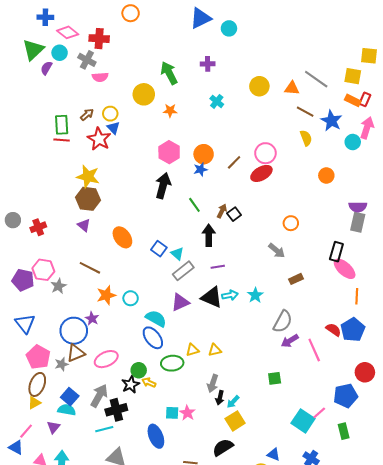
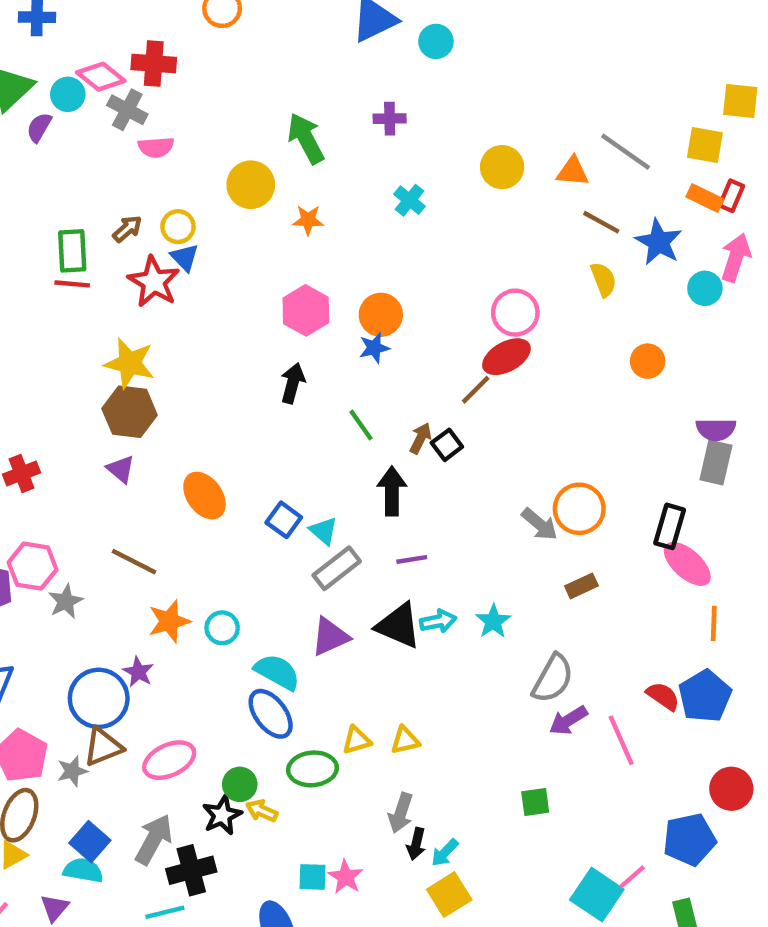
pink diamond: (68, 32) -> (101, 77), moved
brown line: (234, 162) -> (476, 390), moved
black arrow: (163, 186) -> (293, 383), size x0.7
orange circle: (291, 223) -> (579, 509), moved, size x1.5

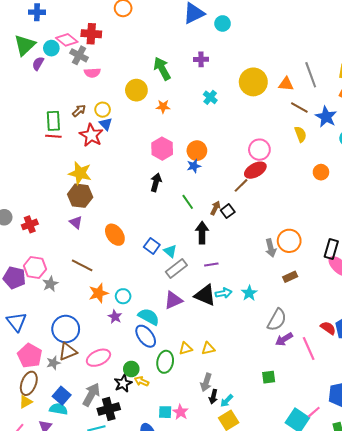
gray line: (626, 152) -> (311, 75), turned 35
yellow circle: (502, 167) -> (253, 82), size x1.4
gray arrow: (540, 524) -> (271, 248), turned 36
purple star: (138, 672) -> (115, 317), moved
green ellipse: (312, 769) -> (165, 362), turned -75

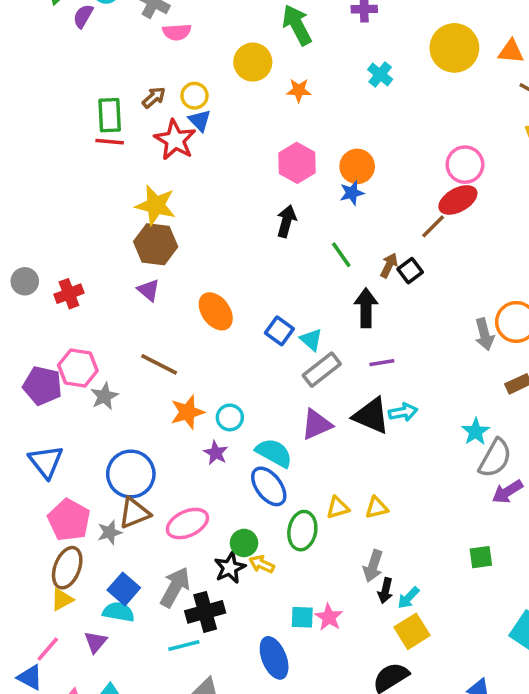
cyan star: (249, 293) -> (476, 432), moved

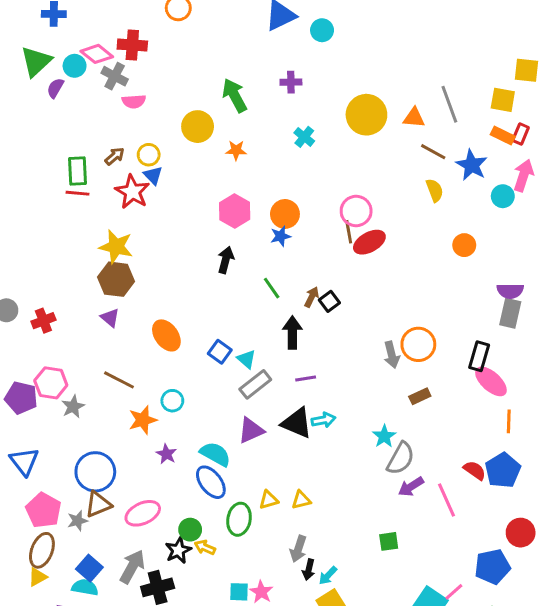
pink circle: (465, 165) -> (356, 211), moved
brown line: (433, 226) -> (349, 232), moved, turned -55
cyan circle: (230, 417) -> (172, 401), moved

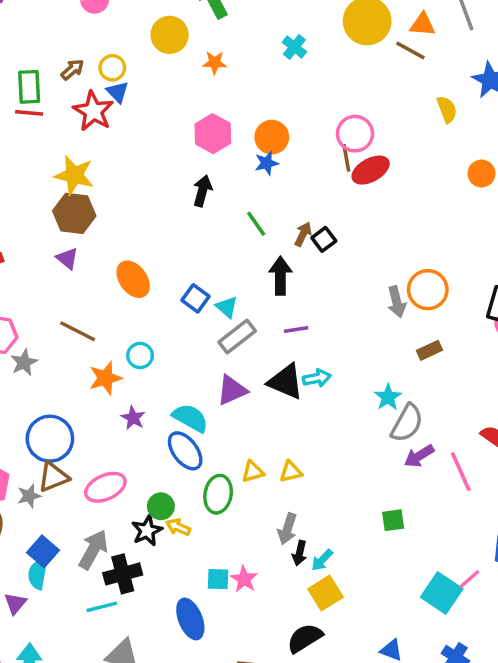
brown line: (433, 152) -> (410, 50), moved
cyan semicircle: (85, 587) -> (38, 574), turned -90

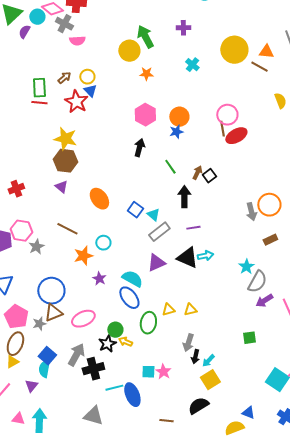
yellow circle: (170, 35) -> (129, 51), moved
cyan line: (102, 607) -> (114, 388), moved

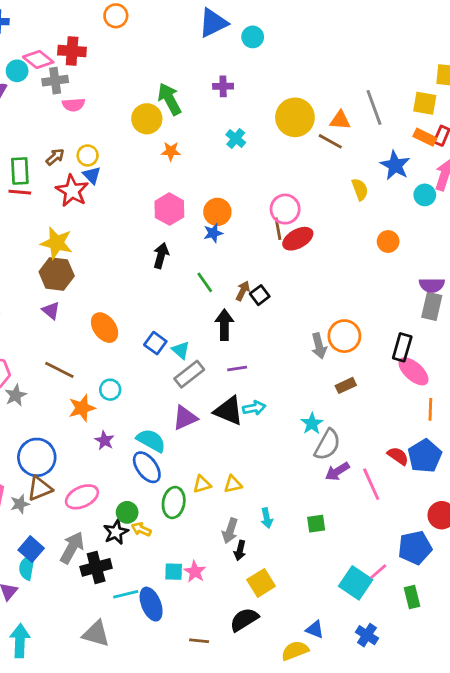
gray cross: (64, 24) -> (55, 81), turned -36
cyan arrow: (208, 361) -> (267, 518), moved, turned -56

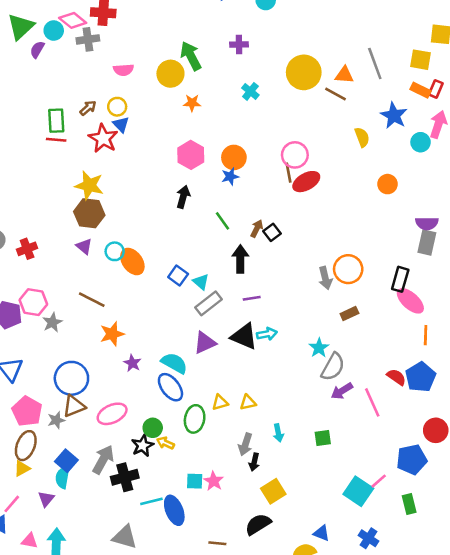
pink semicircle: (73, 105) -> (123, 70), moved
cyan circle: (110, 390) -> (115, 251), moved

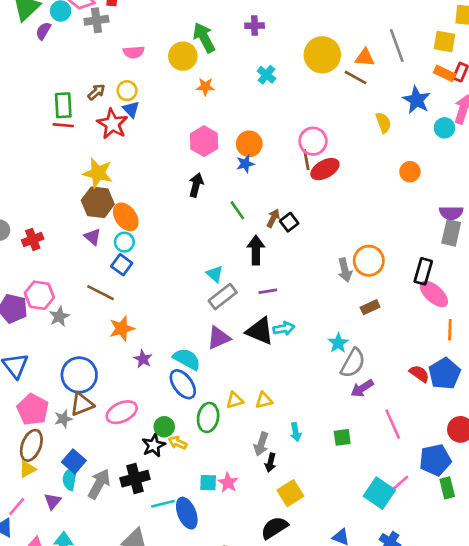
orange ellipse: (132, 262) -> (126, 217), moved
blue square: (178, 275) -> (122, 265), moved
pink line: (372, 402) -> (393, 424), moved
gray arrow: (103, 460) -> (99, 484), moved
green rectangle: (409, 504) -> (447, 488), moved

